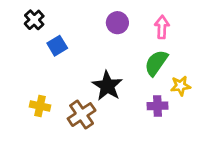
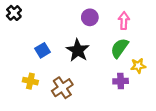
black cross: (34, 20) -> (14, 13), moved
blue square: (57, 46) -> (43, 50), moved
black star: (107, 86) -> (78, 50), moved

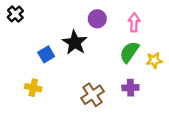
black star: (78, 50) -> (75, 43), moved
yellow star: (138, 66) -> (154, 60), moved
brown cross: (62, 88) -> (93, 95), moved

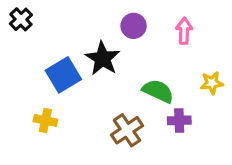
green semicircle: (129, 52) -> (158, 91), moved, turned 80
blue square: (46, 54) -> (63, 75), size x1.5

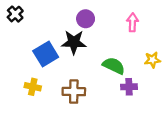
purple circle: (134, 26) -> (86, 19), moved
black star: (103, 58) -> (74, 42), turned -30
brown cross: (127, 130) -> (74, 92), moved, turned 35

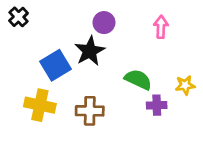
black star: (74, 42) -> (90, 51), turned -30
yellow star: (152, 60) -> (185, 85), moved
yellow cross: (33, 87) -> (40, 105), size x1.5

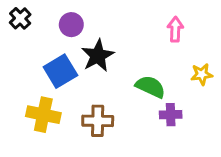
purple circle: (104, 23) -> (71, 25), moved
yellow star: (185, 85) -> (202, 74), moved

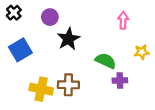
blue square: (60, 71) -> (20, 50), moved
yellow cross: (43, 115) -> (41, 89), moved

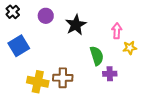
pink arrow: (123, 20) -> (117, 31), moved
black star: (68, 39) -> (76, 25), moved
green semicircle: (106, 61) -> (97, 56), turned 48

